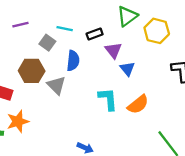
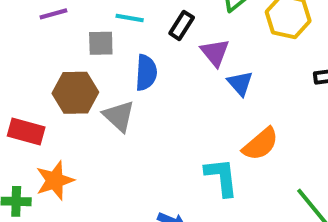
black rectangle: (95, 34) -> (182, 25), turned -35
gray square: (47, 43) -> (101, 43), turned -35
cyan L-shape: (108, 99) -> (221, 177), moved

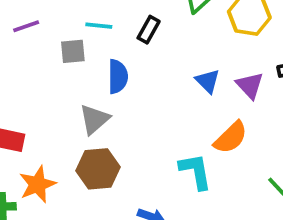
purple triangle: (215, 52) -> (250, 85), moved
brown hexagon: (75, 93) -> (98, 169), moved
gray triangle: (119, 116) -> (94, 119), turned 40

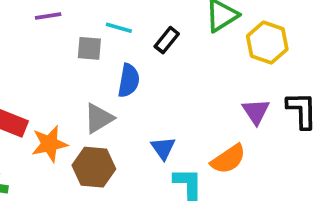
blue triangle: (208, 81) -> (163, 148), moved
orange star: (37, 184) -> (49, 144), moved

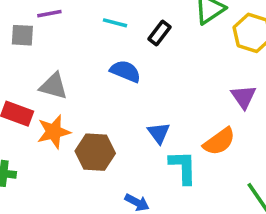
gray square: (89, 48) -> (22, 35), moved
blue semicircle: (129, 81) -> (125, 71), turned -76
gray triangle: (99, 118) -> (54, 86), moved, turned 48

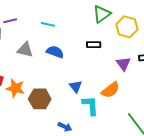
black rectangle: (159, 33) -> (94, 45), moved, turned 56
gray triangle: (54, 86) -> (25, 50), moved
orange star: (54, 132) -> (15, 88), turned 30

